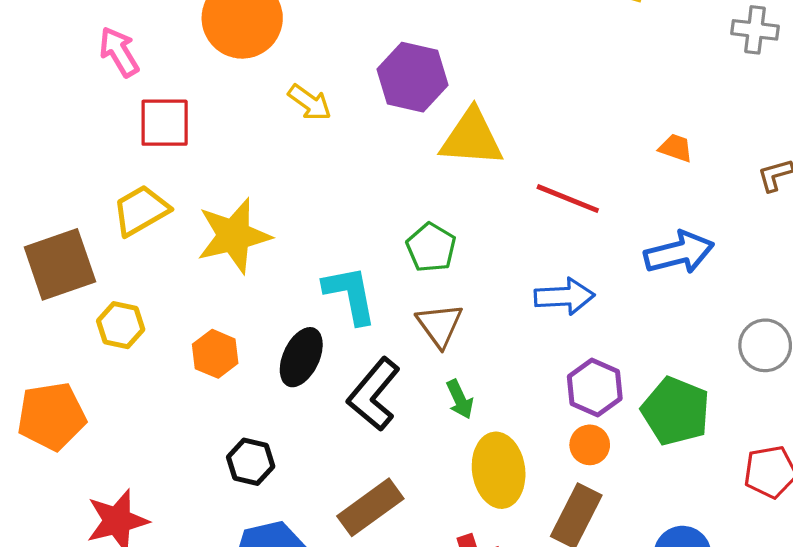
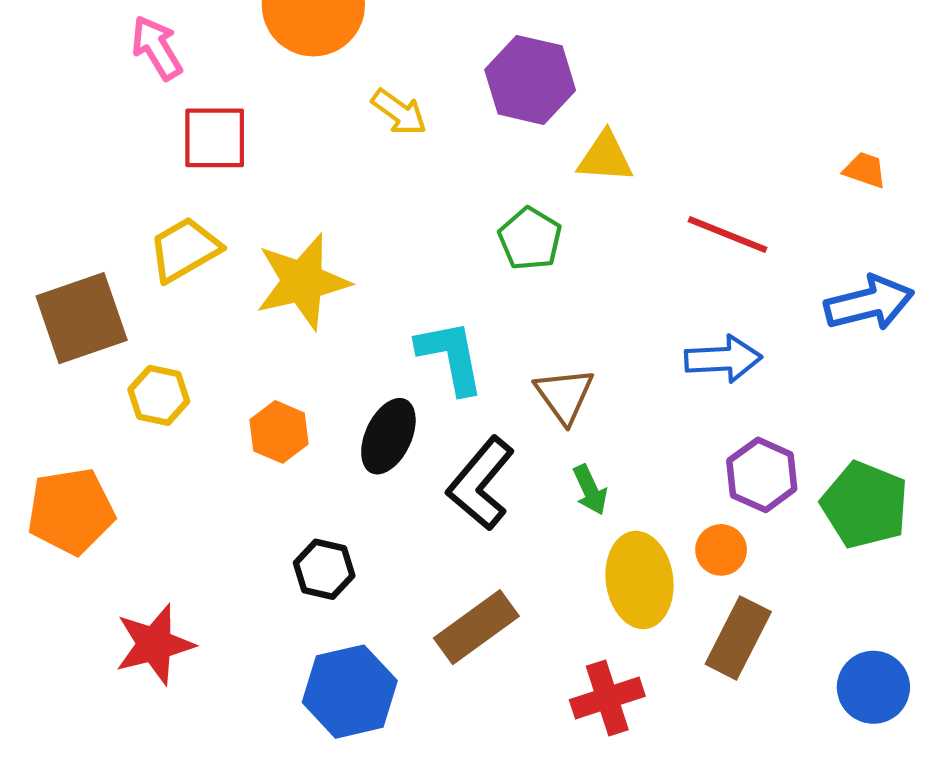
yellow triangle: (472, 138) -> (605, 157), size x0.7
green pentagon: (431, 248) -> (530, 239), moved
orange circle: (590, 445) -> (721, 550), moved

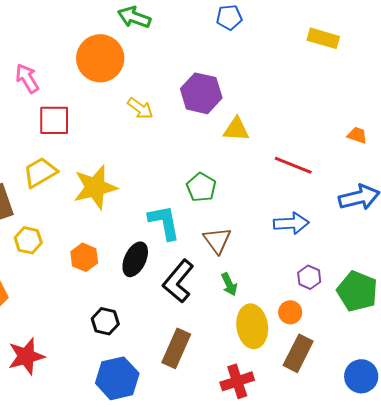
green pentagon: (530, 239) -> (201, 187), moved
purple hexagon: (762, 475) -> (309, 277), size x0.7
brown rectangle: (476, 627) -> (176, 348), turned -30

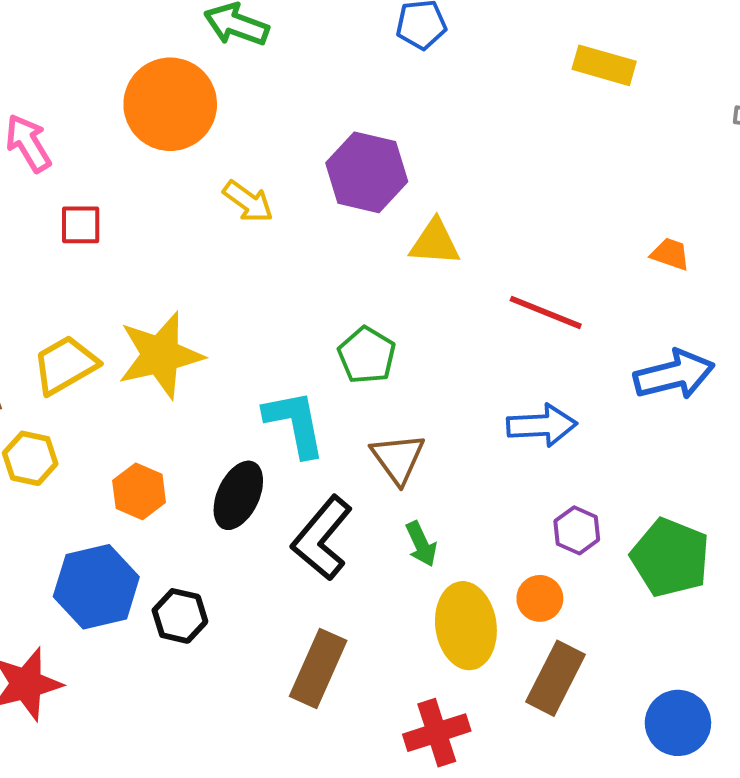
red square: (54, 120) -> (81, 225), size x0.7
yellow trapezoid: (40, 172) -> (65, 365), moved
blue hexagon: (117, 378) -> (96, 587), moved

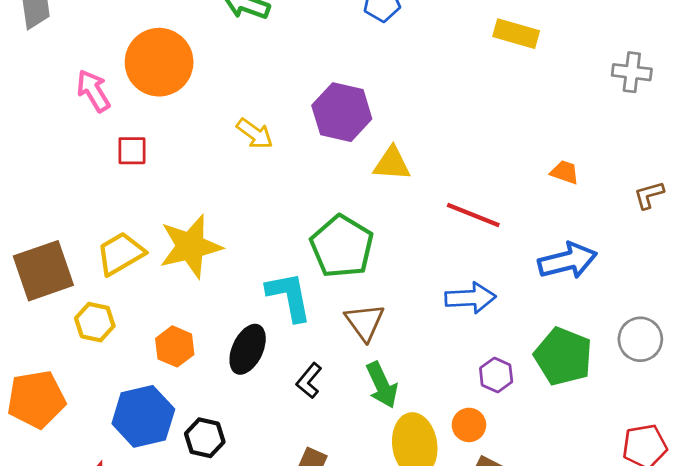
orange circle: (170, 104) -> (159, 62), moved
green pentagon: (367, 355) -> (342, 246), size x1.5
black L-shape: (322, 538) -> (309, 381), size x0.6
green arrow: (421, 544) -> (382, 385), size x1.4
green pentagon: (670, 558) -> (563, 356), moved

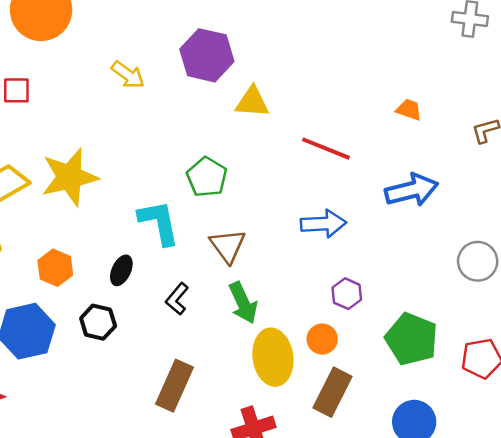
green pentagon: (342, 246) -> (207, 177), size x0.7
black ellipse: (248, 349) -> (121, 270), size x0.7
green pentagon: (563, 356) -> (412, 339), moved
black hexagon: (205, 438) -> (98, 322), moved

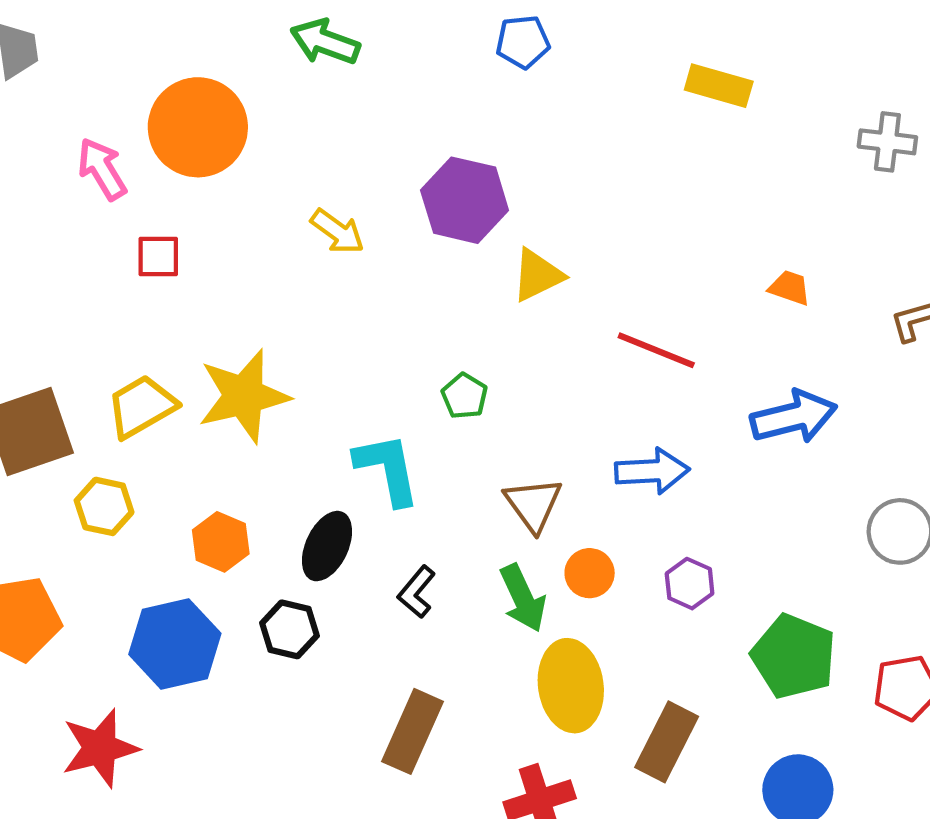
yellow triangle: (252, 102) -> (537, 275), turned -30
green pentagon: (207, 177) -> (465, 396), size x0.7
brown triangle: (228, 246) -> (533, 504), moved
black ellipse: (121, 270) -> (327, 546), size x1.4
orange circle: (322, 339) -> (590, 573), moved

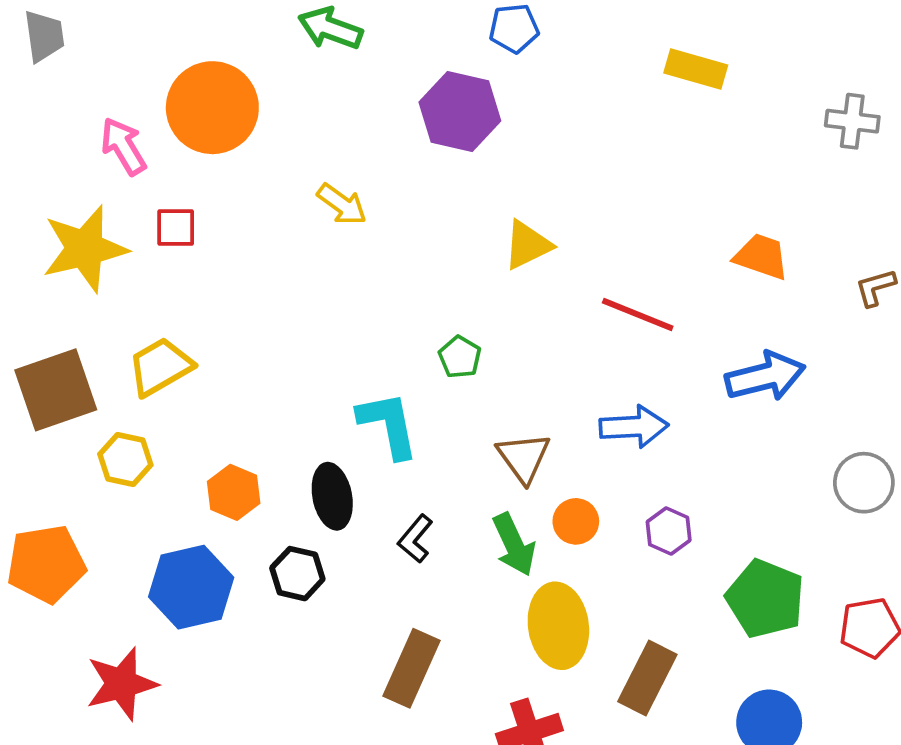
purple hexagon: (465, 200) -> (460, 112), moved
orange trapezoid: (790, 288) -> (761, 257), size x1.4
yellow star: (244, 396) -> (85, 249), moved
black ellipse: (327, 546) -> (332, 496), turned -36

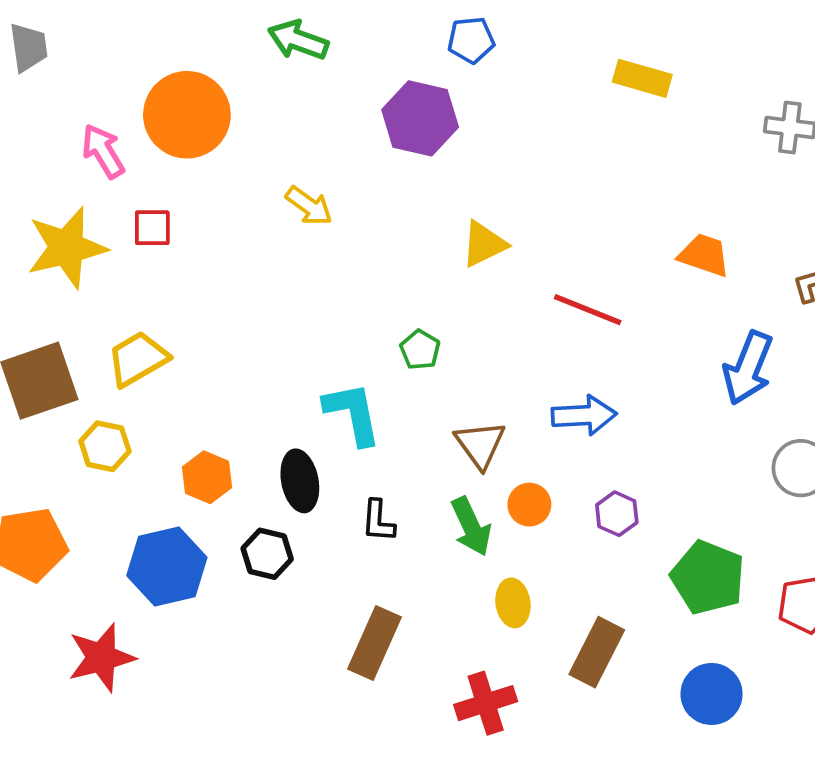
blue arrow: (765, 376) -> (748, 368), moved, turned 126
black L-shape: (415, 539) -> (378, 521), turned -36
yellow ellipse: (558, 626) -> (513, 603), size x0.6

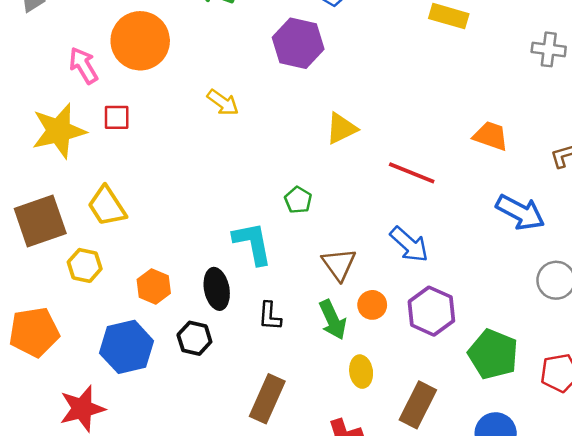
yellow trapezoid: (138, 359) -> (107, 206), turned -93
blue arrow: (748, 368) -> (520, 212), turned -84
blue arrow: (584, 415) -> (409, 244), turned 45
purple hexagon: (617, 514) -> (431, 311), size x1.6

